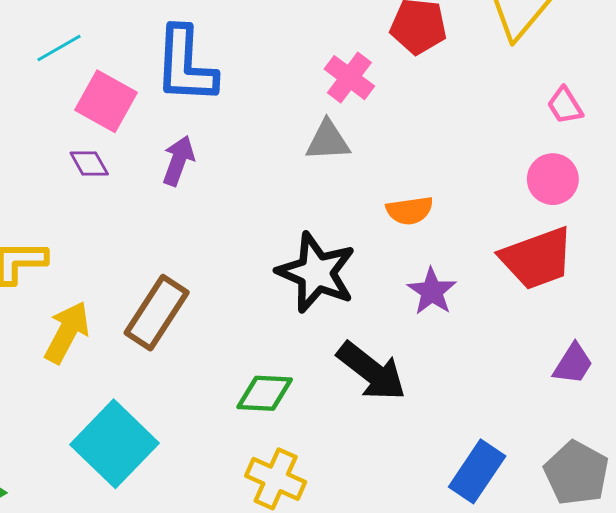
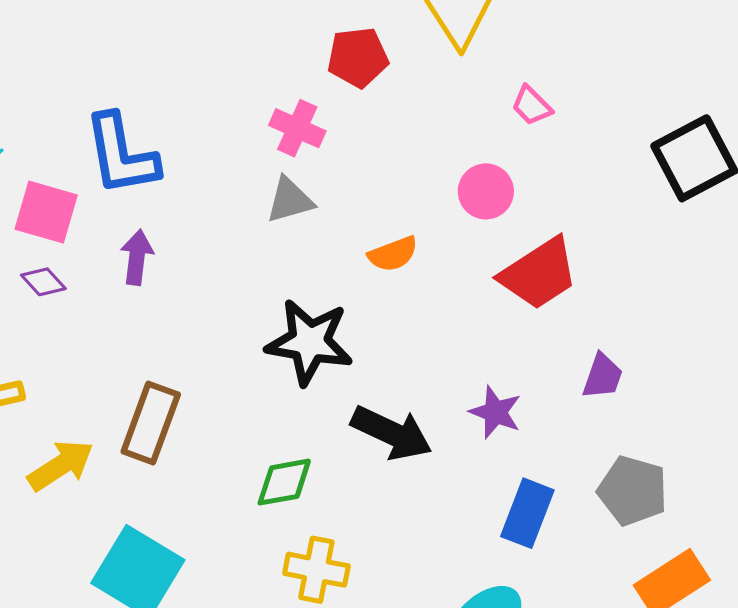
pink circle: (553, 179) -> (486, 191), moved
purple star: (432, 291) -> (495, 412), moved
yellow arrow: (67, 332) -> (61, 465), turned 42

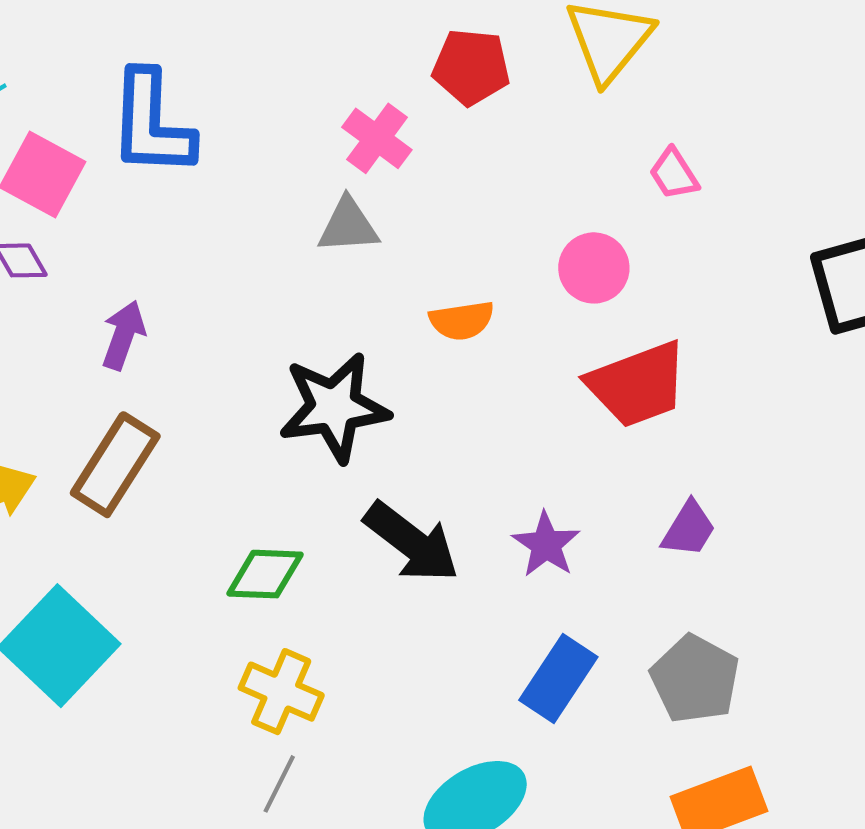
purple arrow: (137, 257) -> (123, 335), moved
black star: (309, 342) -> (334, 407), turned -30

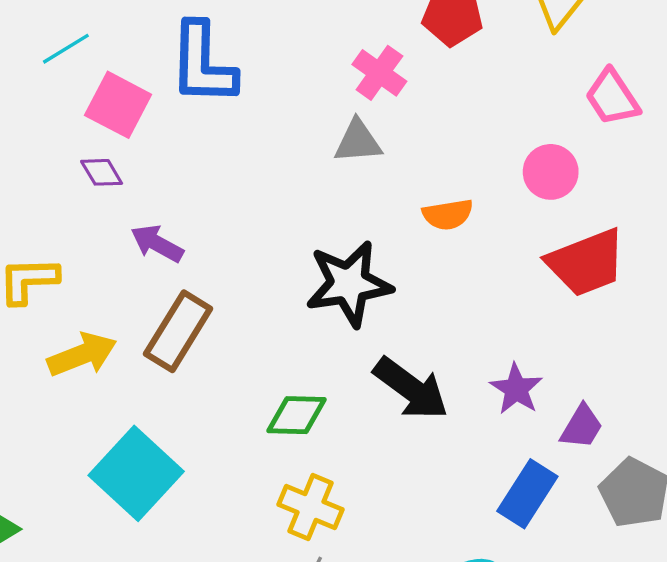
pink trapezoid: (674, 174) -> (612, 97), size x1.4
purple arrow: (123, 335) -> (157, 244), moved, turned -80
purple trapezoid: (689, 529) -> (582, 427), moved

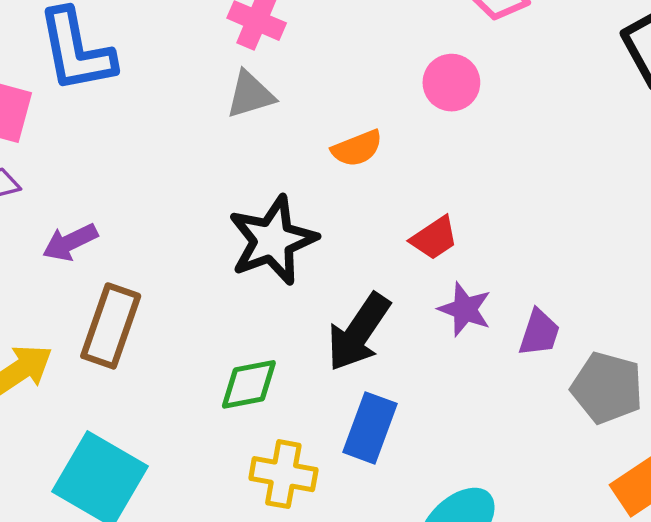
purple arrow: (157, 244) -> (70, 242), turned -42
red trapezoid: (586, 263) -> (434, 238), moved, size x0.6
black arrow: (411, 389) -> (359, 332), turned 100
blue rectangle: (527, 494) -> (370, 428), moved

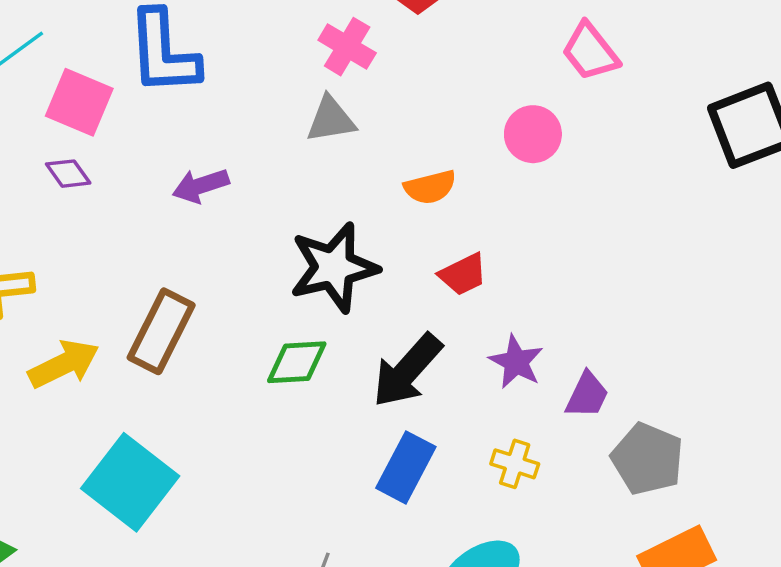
red trapezoid: (434, 238) -> (463, 274), moved
purple arrow: (70, 242) -> (201, 186), moved
green diamond: (249, 384) -> (297, 362), moved
yellow cross: (283, 474) -> (515, 464), moved, size x0.7

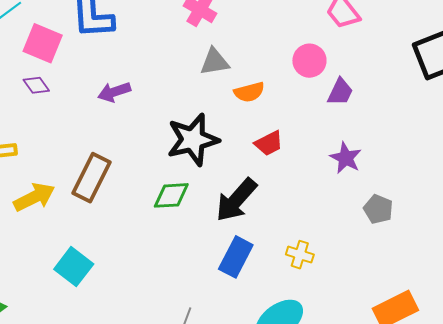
gray triangle: (331, 119) -> (214, 62), moved
purple star: (516, 362) -> (346, 158), moved
purple trapezoid: (587, 395) -> (340, 92), moved
gray pentagon: (647, 459) -> (378, 209), moved, size x0.7
cyan square: (130, 482) -> (74, 267), size x0.7

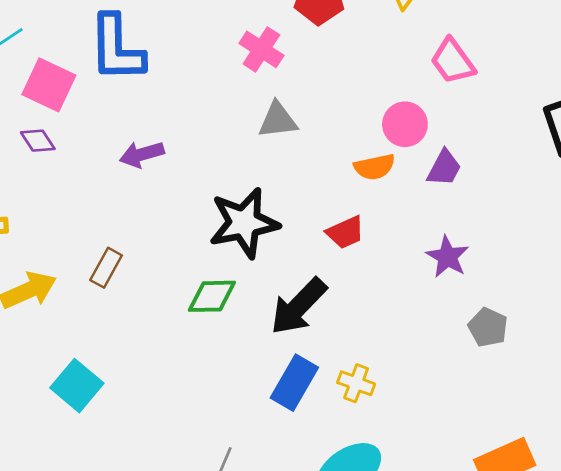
orange semicircle: (249, 92) -> (374, 167), moved
brown rectangle: (91, 178) -> (106, 268), size x0.6
yellow cross: (300, 255) -> (356, 383), moved

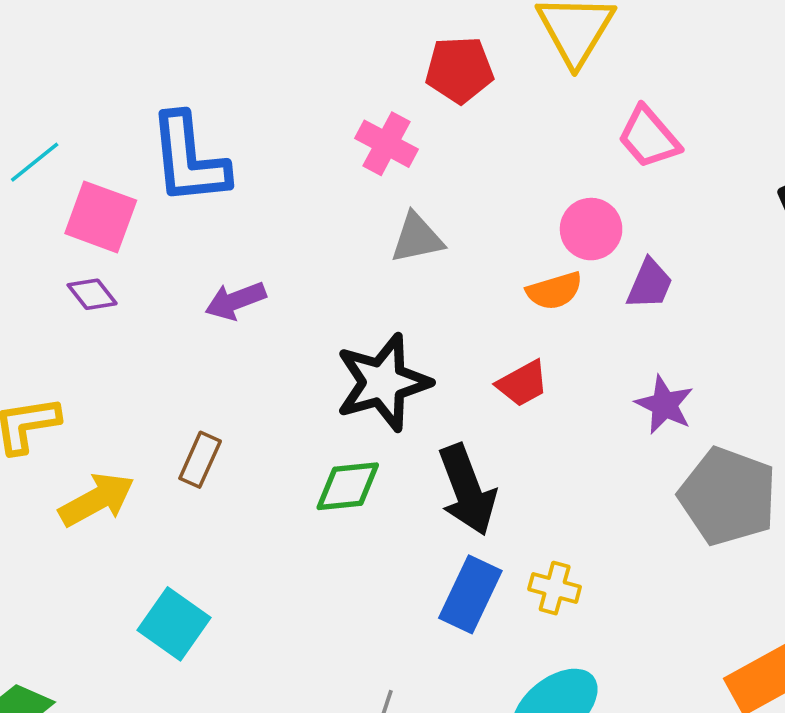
black arrow: (299, 306) -> (467, 490), turned -60
gray pentagon: (488, 327) -> (728, 496), size x1.8

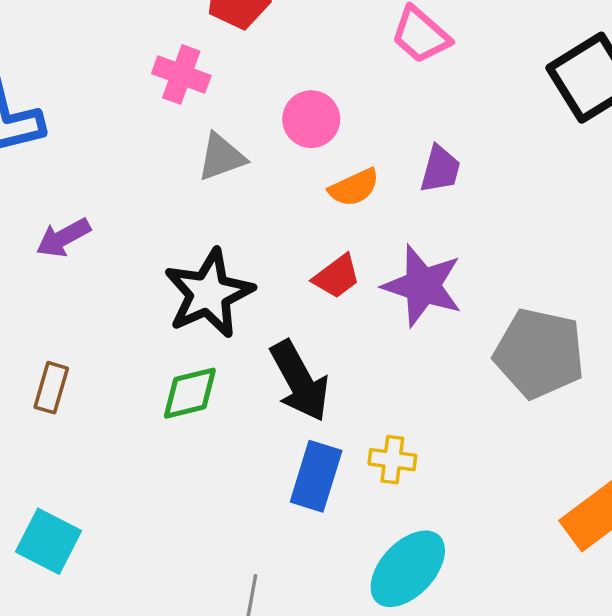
pink circle: (591, 229) -> (311, 119), moved
purple star: (664, 405) -> (423, 286), moved, size x1.5

